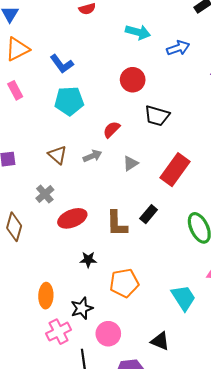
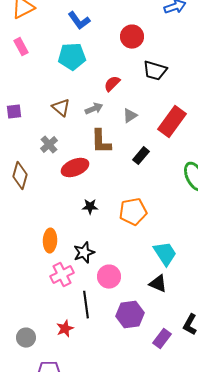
blue L-shape: (62, 64) -> (79, 21), moved
black rectangle: (149, 214) -> (141, 156), moved
brown L-shape: (117, 224) -> (101, 142), moved
orange pentagon: (124, 283) -> (133, 212), moved
cyan trapezoid: (183, 298) -> (165, 254), moved

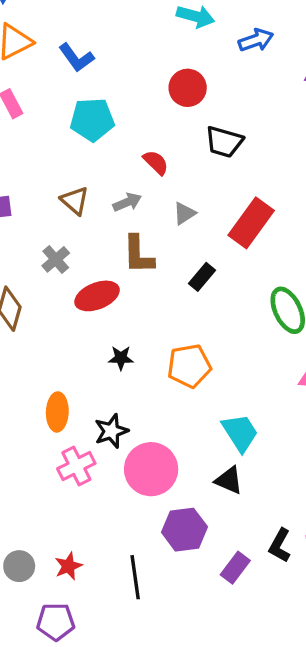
blue L-shape: (79, 21) -> (76, 58), moved
red semicircle: (112, 84) -> (156, 162), turned 90
pink circle: (109, 277) -> (151, 469), size x1.4
black line: (86, 305) -> (135, 577), moved
red star: (65, 329) -> (68, 566), moved

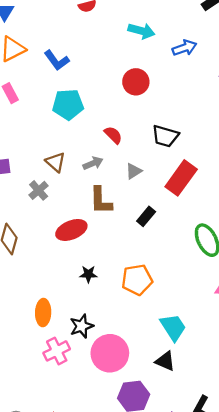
black trapezoid: (224, 142) -> (165, 136), moved
gray cross: (56, 259) -> (39, 190), moved

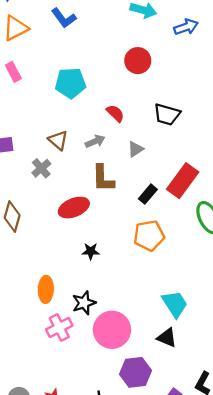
blue L-shape: (57, 60) -> (64, 18), moved
red rectangle: (181, 178) -> (183, 181), moved
orange pentagon: (137, 280) -> (149, 236), moved

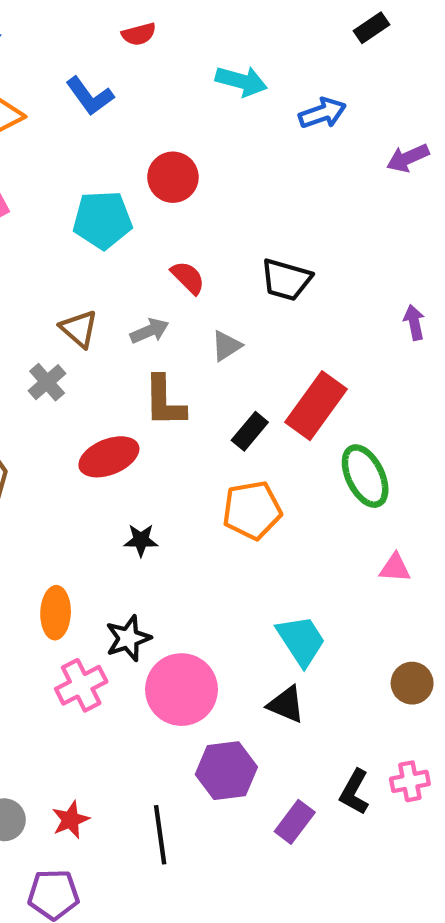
red circle: (138, 61) -> (173, 177), moved

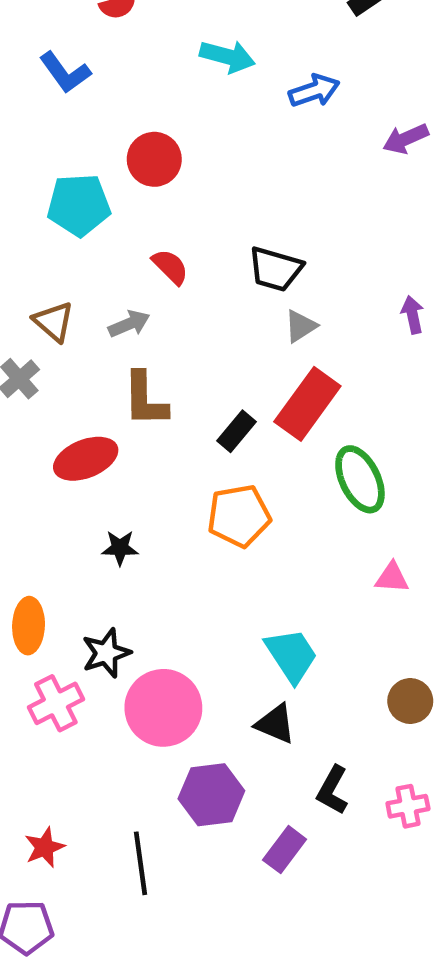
gray triangle: (226, 346) -> (301, 326), moved
black L-shape: (354, 792) -> (333, 790), moved

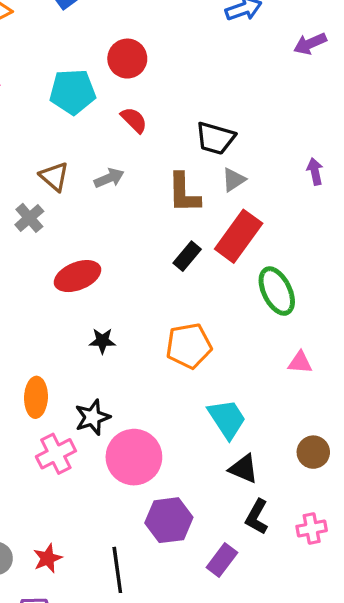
red semicircle: (170, 267) -> (134, 120), moved
brown L-shape: (145, 399) -> (184, 193), moved
orange pentagon: (239, 516) -> (189, 346), moved
black triangle: (275, 724) -> (244, 469), moved

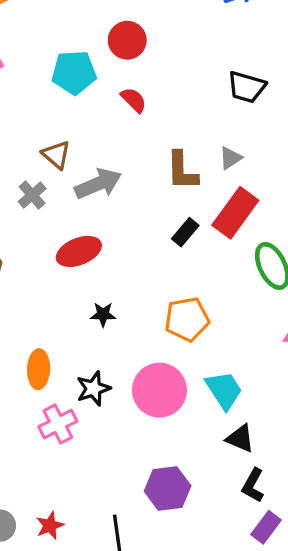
black trapezoid: (215, 138) -> (247, 87), moved
gray arrow: (109, 178) -> (98, 184), moved, size x1.6
pink circle: (134, 457) -> (159, 390), moved
purple rectangle: (222, 560) -> (266, 527), moved

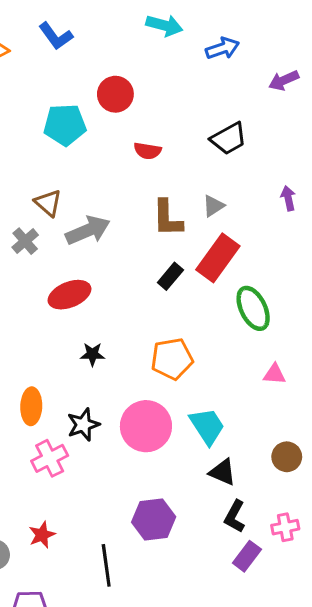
black trapezoid: (247, 87) -> (229, 139), turned -45
red semicircle: (134, 100) -> (148, 151), moved, turned 144
red star: (50, 526) -> (42, 535), moved

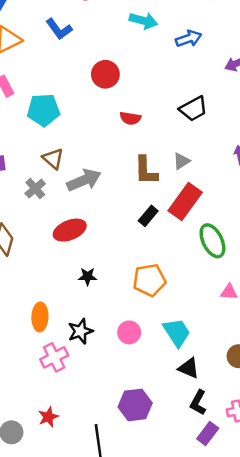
cyan pentagon: (65, 125) -> (44, 110), moved
pink circle: (146, 426) -> (129, 332), size x0.6

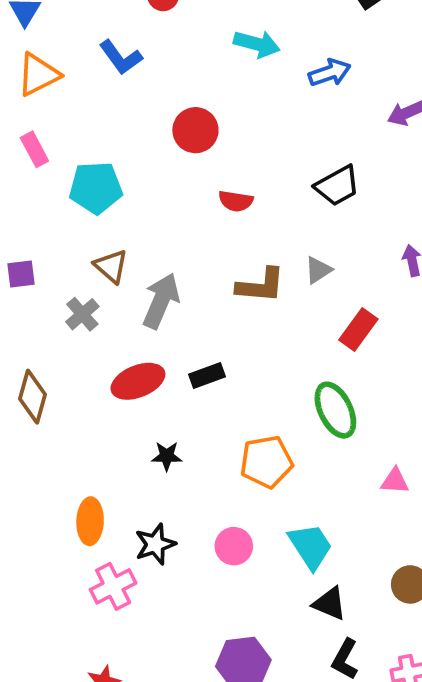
brown L-shape: (146, 171) -> (261, 285), turned -84
gray arrow: (84, 180) -> (161, 301), turned -44
red rectangle: (185, 202) -> (358, 330), moved, size x0.7
black rectangle: (148, 216) -> (207, 376), moved, turned 30
green ellipse: (212, 241) -> (335, 410), moved

